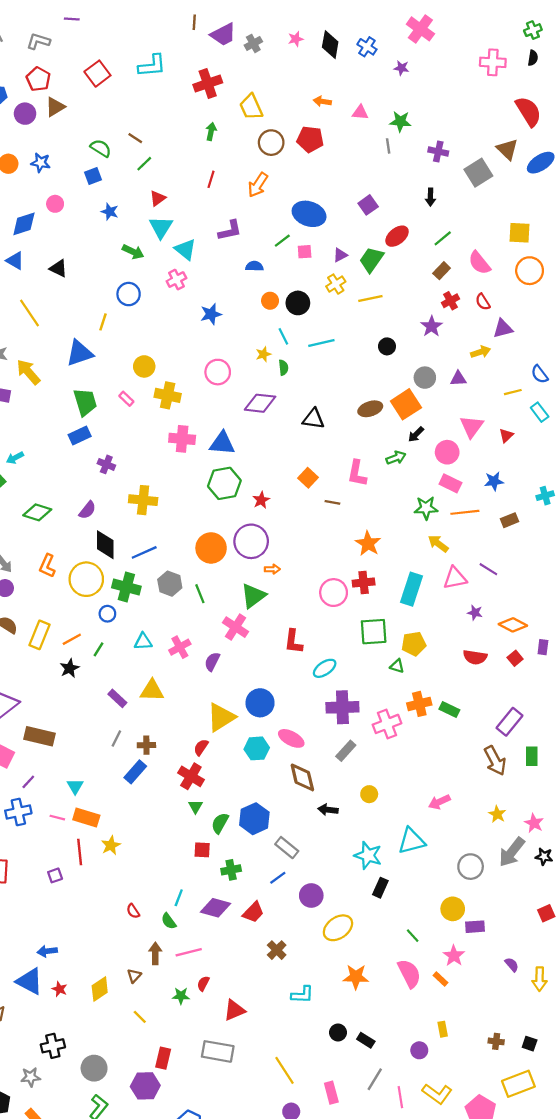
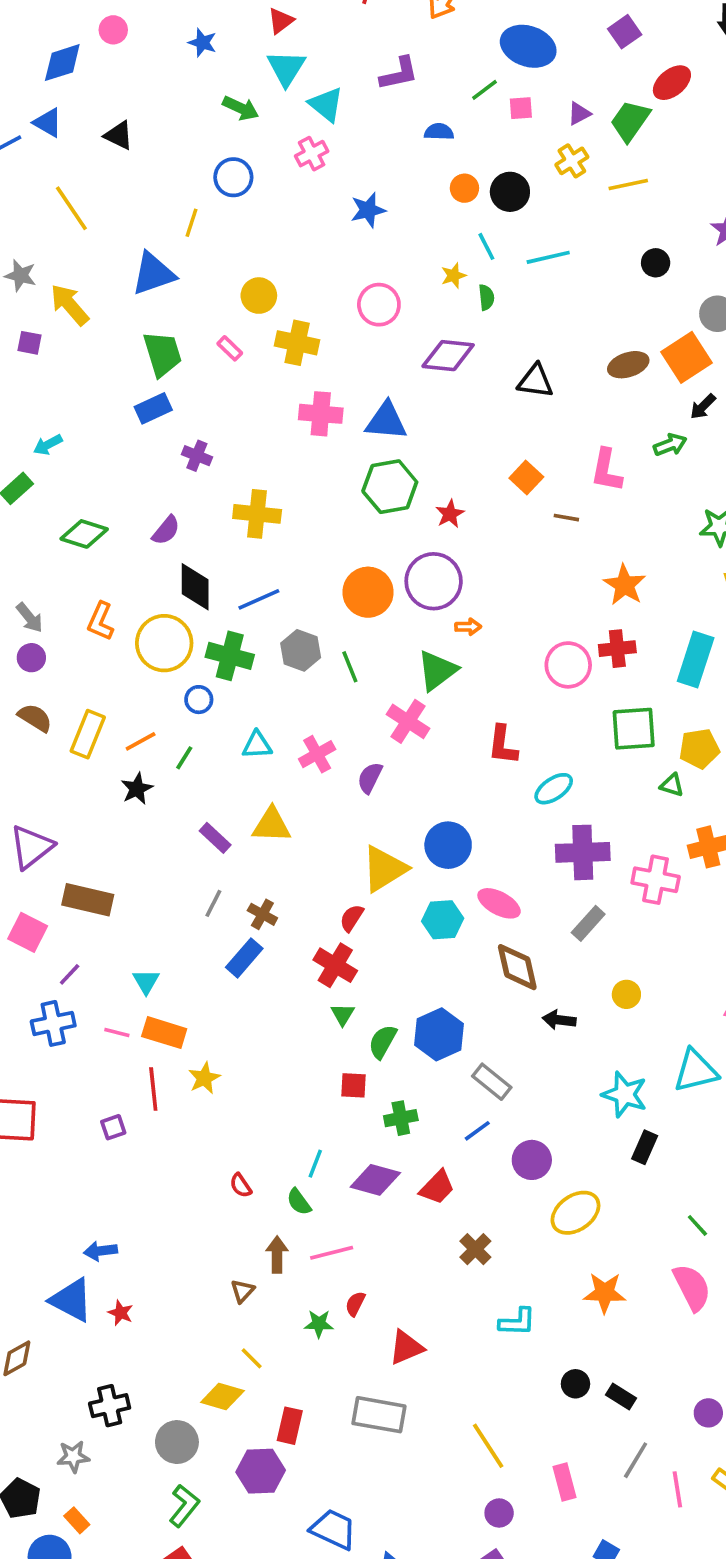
pink cross: (387, 724) -> (656, 880), turned 32
brown cross: (146, 745) -> (262, 914), turned 30
yellow diamond: (100, 989) -> (222, 1397), moved, turned 50

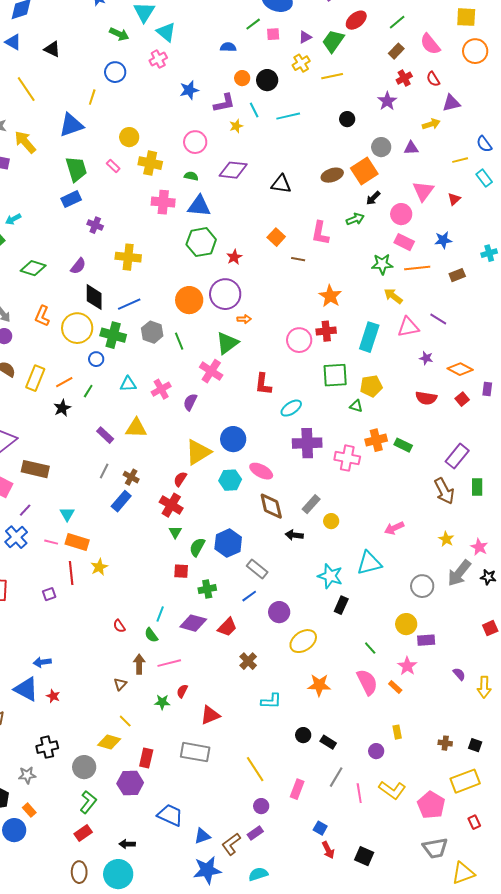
purple L-shape: (399, 74) -> (224, 103), moved
green semicircle: (486, 297) -> (191, 176), moved, turned -72
gray rectangle: (588, 923) -> (311, 504), moved
blue cross: (53, 1023) -> (16, 537), turned -30
pink rectangle: (565, 1482) -> (297, 789), turned 36

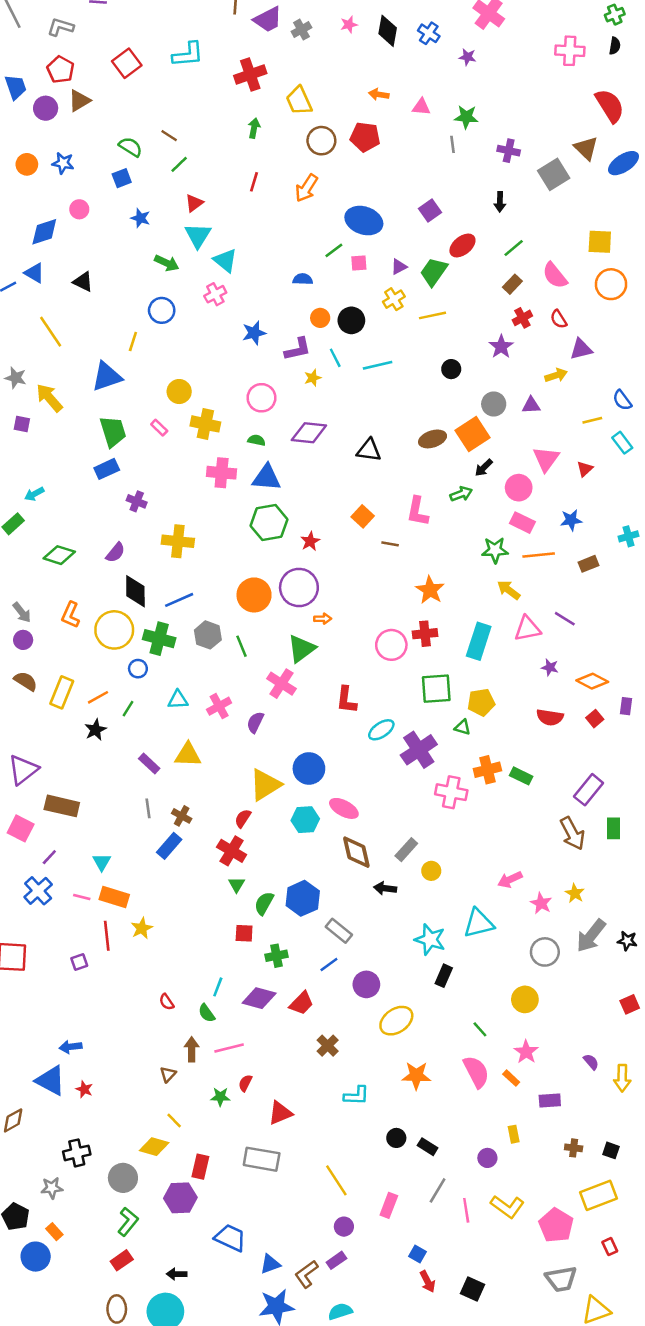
purple cross: (307, 443) -> (419, 750), moved, turned -32
gray line: (104, 471) -> (148, 808), turned -35
pink star: (479, 547) -> (541, 903), moved
purple rectangle: (426, 640) -> (550, 1101), moved

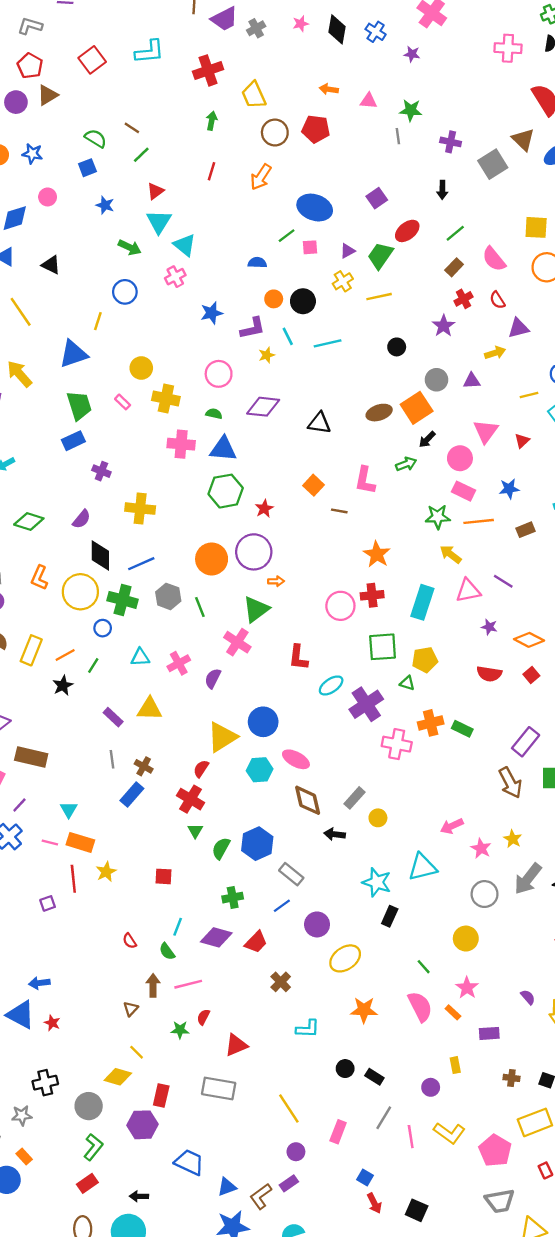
red square: (244, 933) -> (164, 876), moved

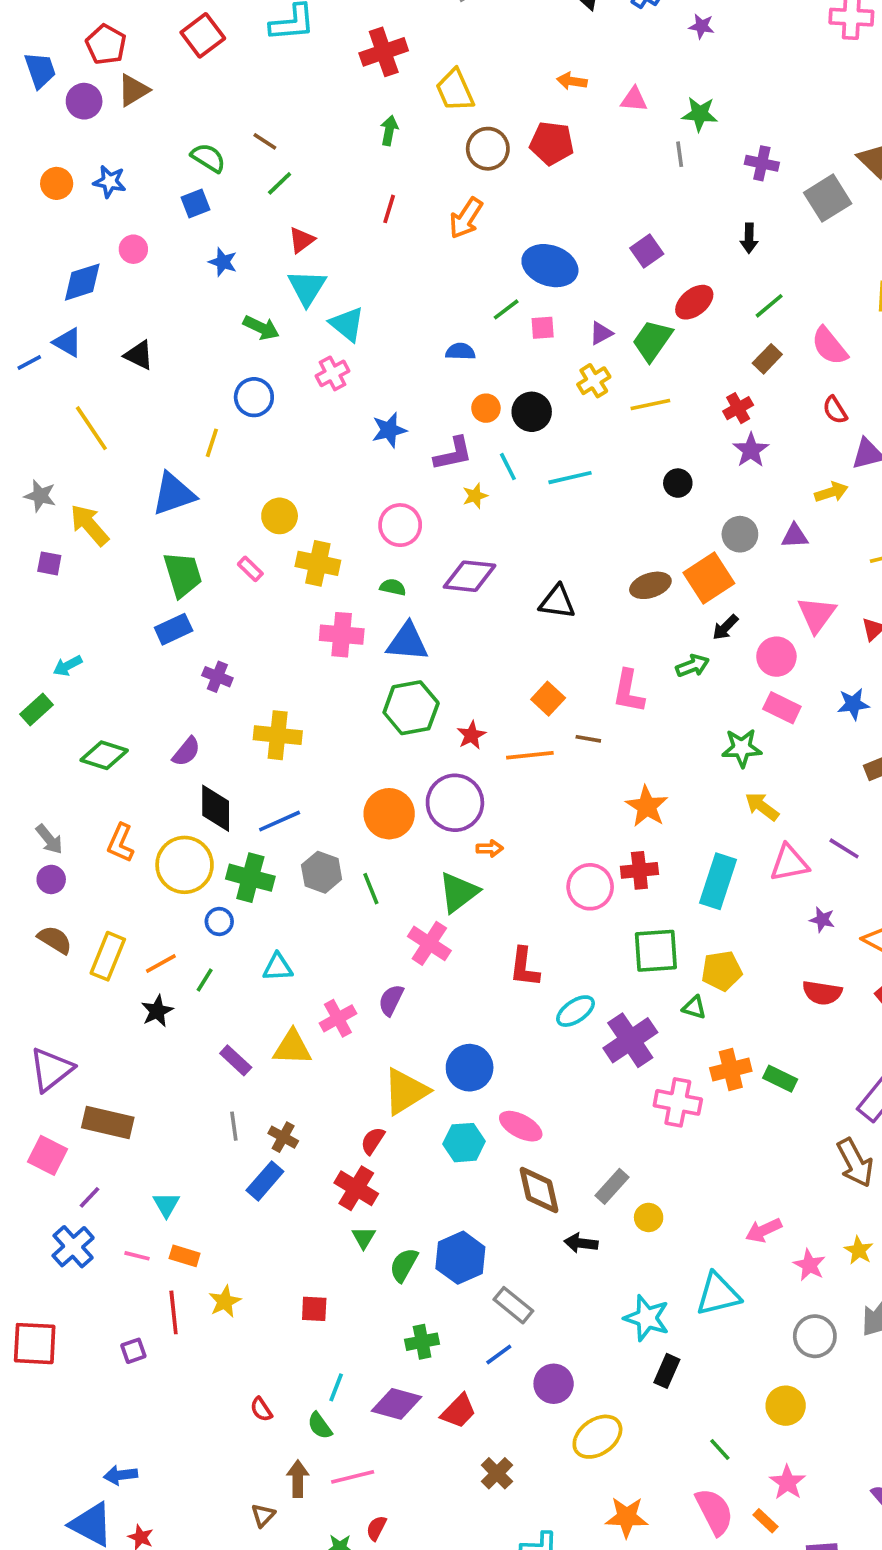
red cross: (463, 299) -> (738, 408), moved
orange line: (479, 521) -> (530, 755), moved
pink cross: (179, 663) -> (338, 1018), moved
orange rectangle: (80, 842) -> (185, 1256), size x0.7

